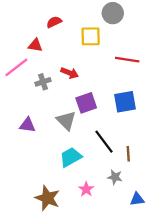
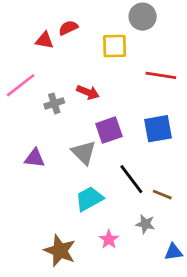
red triangle: (35, 45) -> (44, 40), moved
brown line: (128, 154) -> (162, 195), turned -64

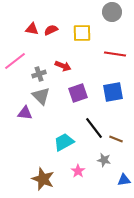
gray circle: (143, 17) -> (112, 12), moved
red semicircle: (68, 28) -> (51, 30), moved
gray triangle: (84, 153) -> (41, 96), moved

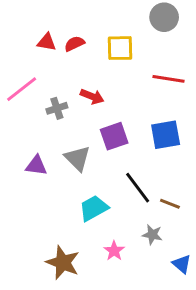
gray triangle: (41, 96) -> (77, 158), moved
blue triangle: (124, 180) -> (182, 264), turned 48

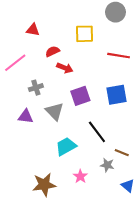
red semicircle: (74, 44) -> (52, 51), moved
gray cross: (57, 108) -> (36, 88), moved
brown line: (170, 204) -> (122, 153), moved
brown star: (63, 263) -> (44, 185), turned -30

